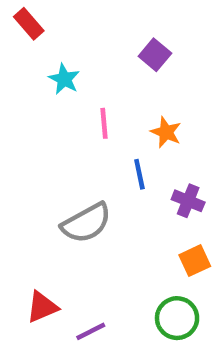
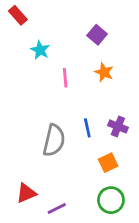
orange star: (166, 132) -> (104, 72), moved
blue line: (139, 174) -> (87, 128), moved
gray semicircle: (86, 223) -> (54, 140), turned -48
orange square: (195, 261) -> (108, 163), moved

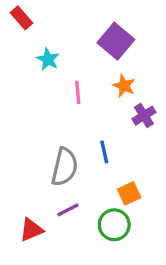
purple square: (97, 35) -> (116, 41), size x1.5
purple cross: (118, 126) -> (144, 116), moved, turned 36
green circle: (111, 200) -> (114, 225), moved
purple line: (57, 208) -> (68, 210), moved

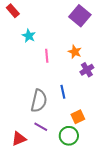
purple square: (116, 41) -> (80, 16), moved
purple line: (68, 210) -> (41, 127), turned 56

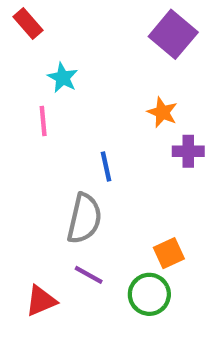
pink line: (47, 56) -> (43, 121), moved
purple cross: (87, 70) -> (188, 151), turned 32
blue line: (63, 92) -> (106, 166), moved

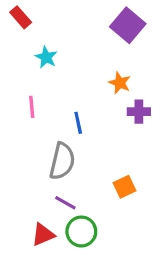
pink line: (43, 121) -> (32, 107), moved
green circle: (149, 294) -> (81, 232), moved
red triangle: (41, 301) -> (43, 235), moved

